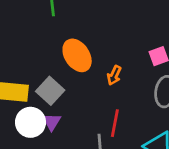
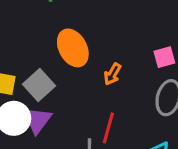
purple triangle: (52, 122) -> (37, 120), size x1.4

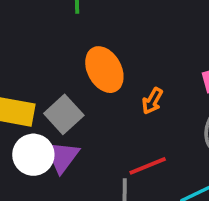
red line: (108, 128) -> (148, 166), turned 52

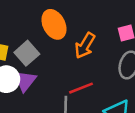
orange arrow: (152, 101) -> (85, 46), size x1.5

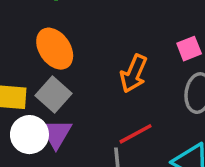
orange ellipse: (54, 24) -> (55, 49), moved

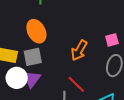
gray square: (53, 95) -> (33, 57), turned 30
red line: (136, 134) -> (76, 84), turned 66

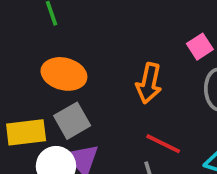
orange ellipse: (36, 31) -> (64, 74), turned -30

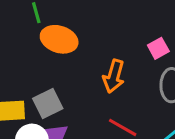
orange ellipse: (64, 74) -> (59, 39), moved

